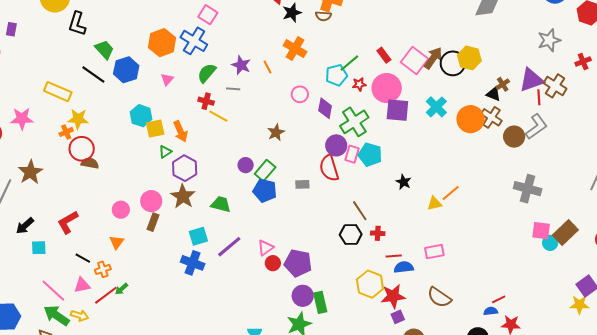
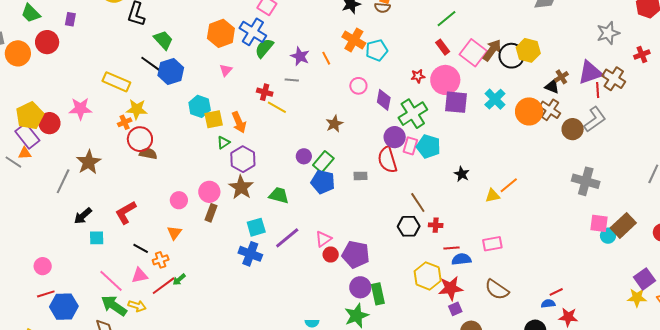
green line: (349, 63) -> (446, 19), moved
blue hexagon: (126, 70) -> (171, 71), moved
green semicircle: (207, 73) -> (264, 48), moved
cyan pentagon: (336, 75) -> (377, 50), moved

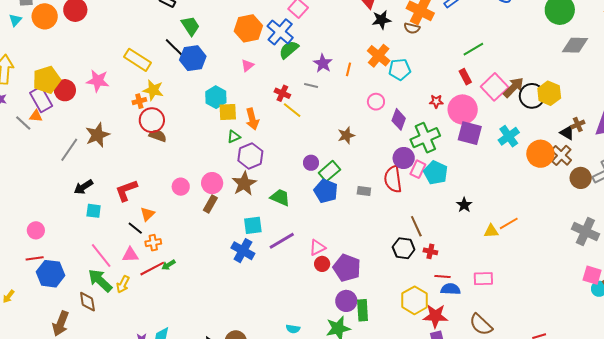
orange line: (326, 58) -> (348, 69), turned 32
orange triangle: (174, 233) -> (147, 214), moved
yellow arrow: (137, 306) -> (123, 284), turned 90

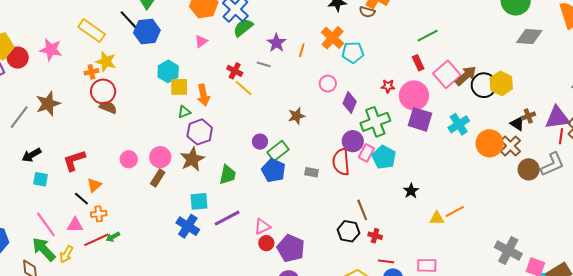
green trapezoid: (280, 197) -> (228, 175), turned 75
gray cross: (585, 231) -> (508, 251), moved

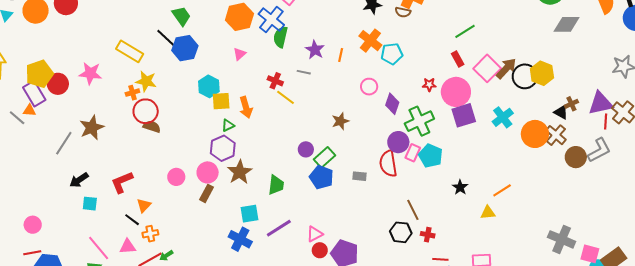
green semicircle: (243, 28) -> (280, 37), turned -35
purple square: (420, 119) -> (464, 115), turned -30
purple hexagon: (200, 132) -> (223, 148), moved
orange line: (455, 212) -> (502, 190), moved

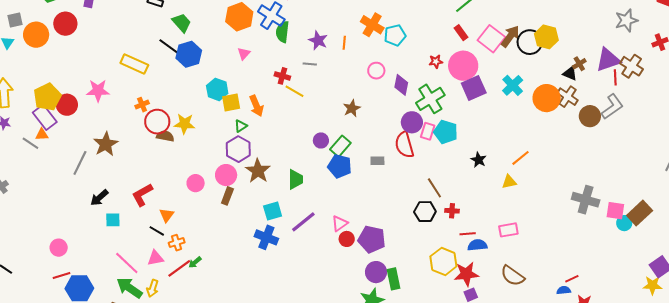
yellow star: (146, 81) -> (184, 124), moved

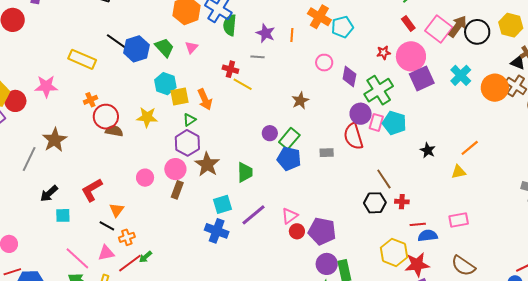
green trapezoid: (182, 23) -> (164, 48), moved
yellow hexagon: (546, 37) -> (511, 25), moved
yellow star: (184, 124) -> (147, 117), moved

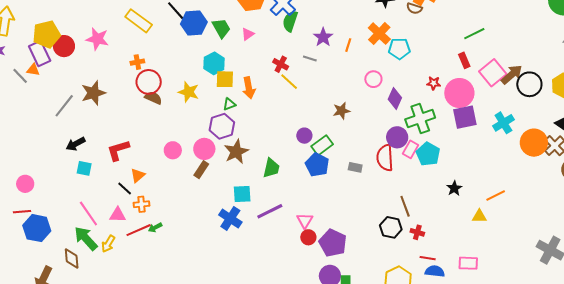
pink triangle: (290, 216) -> (305, 221), turned -36

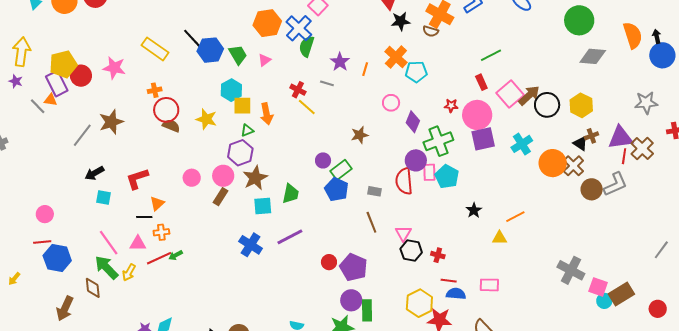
pink rectangle: (411, 149) -> (429, 172), turned -30
black line: (125, 189) -> (144, 217), turned -42
cyan square: (242, 194) -> (263, 206), moved
brown line: (405, 206) -> (371, 222), moved
pink triangle: (305, 221) -> (403, 233), moved

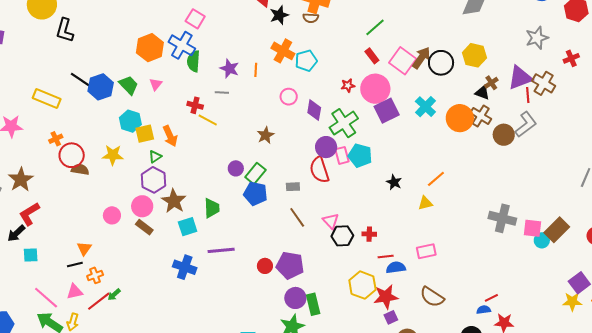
red L-shape: (137, 179) -> (29, 214), moved
brown rectangle: (221, 197) -> (144, 227), turned -72
purple line: (290, 237) -> (221, 250), turned 36

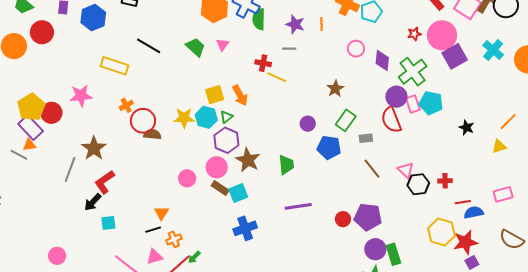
blue hexagon: (101, 87) -> (93, 18), moved
cyan hexagon: (130, 121) -> (206, 117), moved
green rectangle: (255, 173) -> (346, 120), moved
cyan square: (188, 227) -> (238, 193), moved
blue cross: (185, 267) -> (245, 228), moved, turned -35

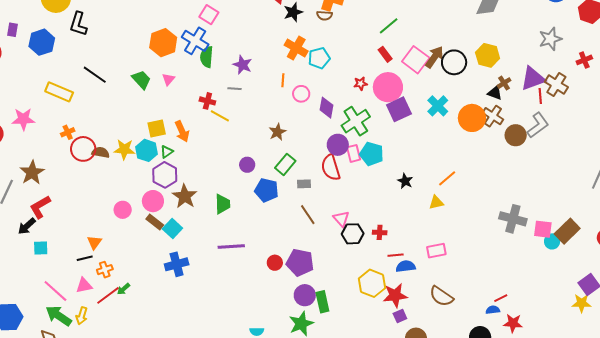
orange line: (321, 24) -> (283, 80), moved
brown semicircle: (152, 134) -> (101, 152), moved
cyan square: (238, 193) -> (172, 229), turned -30

